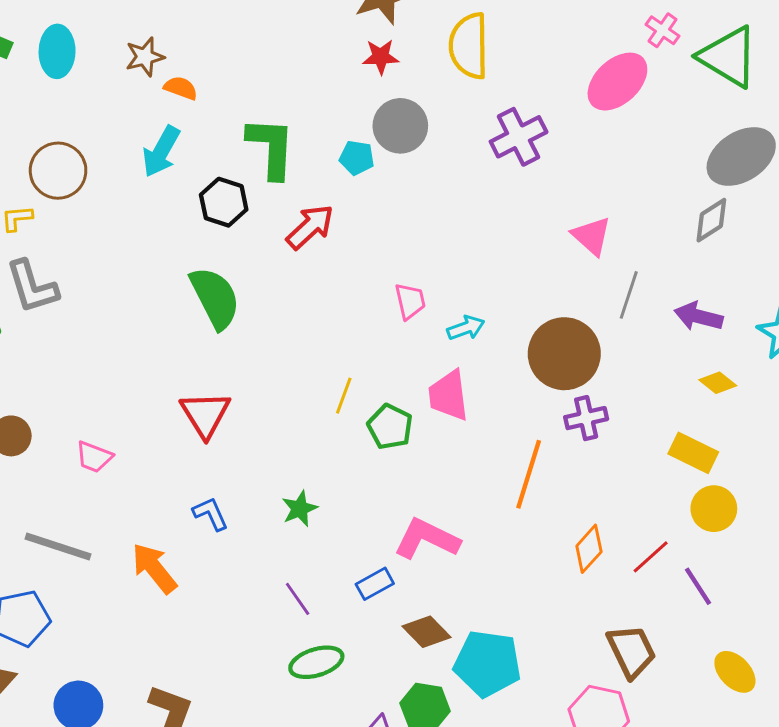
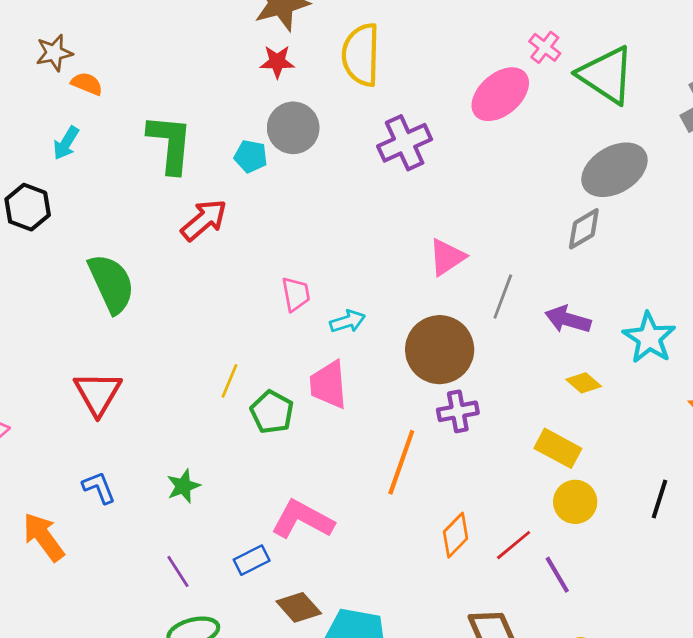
cyan arrow: (161, 152) -> (66, 143), size x0.7
black hexagon: (224, 202) -> (28, 207), moved
pink triangle: (592, 236) -> (447, 257), moved, turned 42

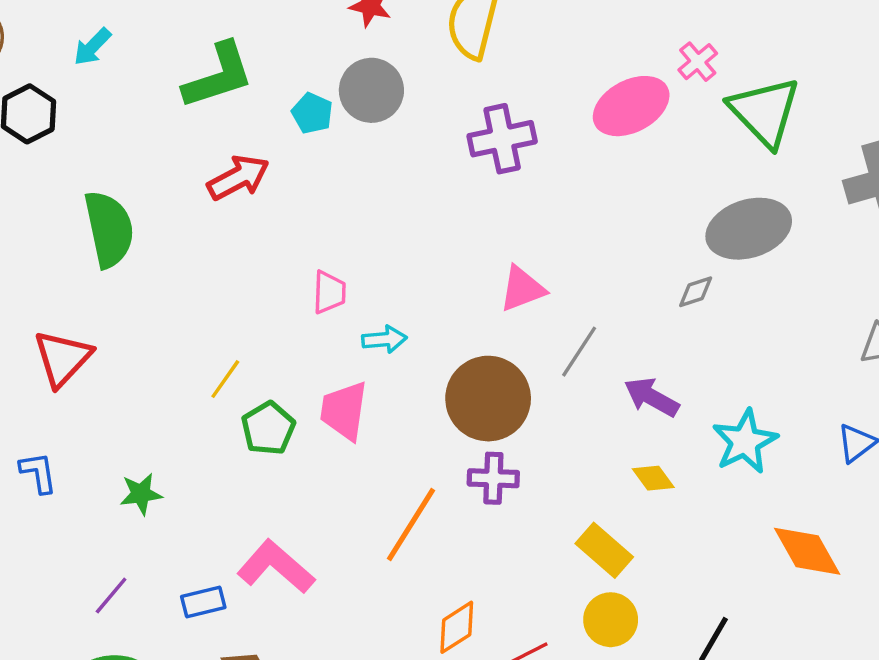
green L-shape: (170, 143) -> (218, 76), turned 54
gray diamond: (584, 229) -> (696, 292), size x0.7
purple line: (178, 571) -> (111, 596), turned 60

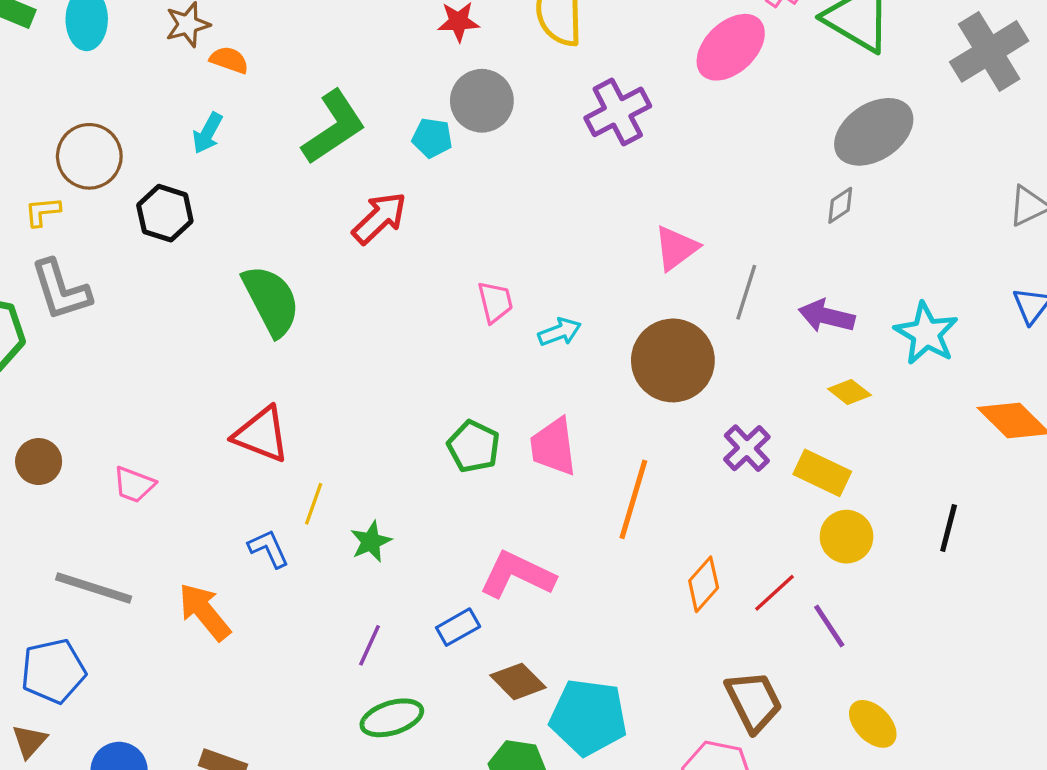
red triangle: (63, 358) -> (261, 434), turned -36
yellow line: (225, 379) -> (314, 504), moved
pink trapezoid: (344, 411) -> (553, 447), moved
purple cross: (493, 478) -> (747, 448), moved, turned -30

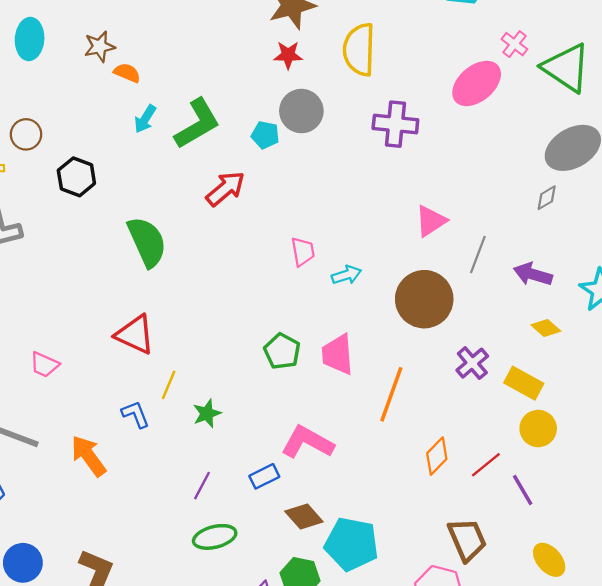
purple cross: (618, 112) -> (395, 124), turned 30
cyan arrow: (207, 133) -> (145, 119), moved
brown circle: (89, 156) -> (26, 134), size x0.7

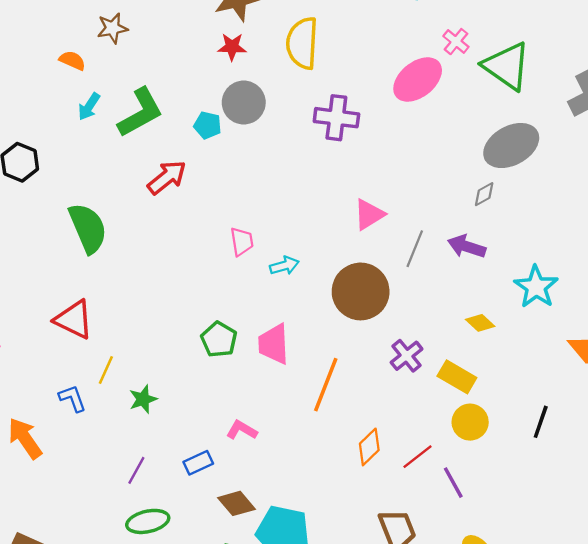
brown star: (100, 47) -> (112, 28), moved
purple arrow: (533, 274) -> (467, 247), moved
pink L-shape: (307, 442) -> (242, 430), size x0.6

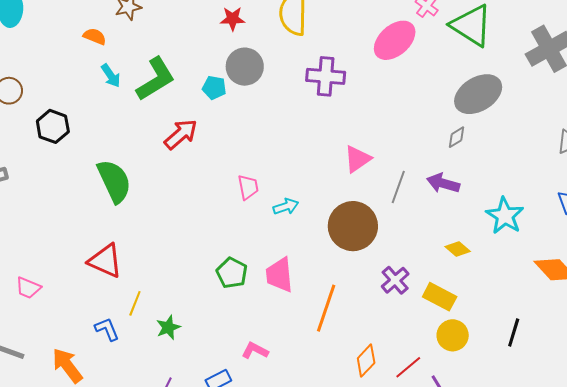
cyan arrow: (89, 107) -> (111, 76), turned -65

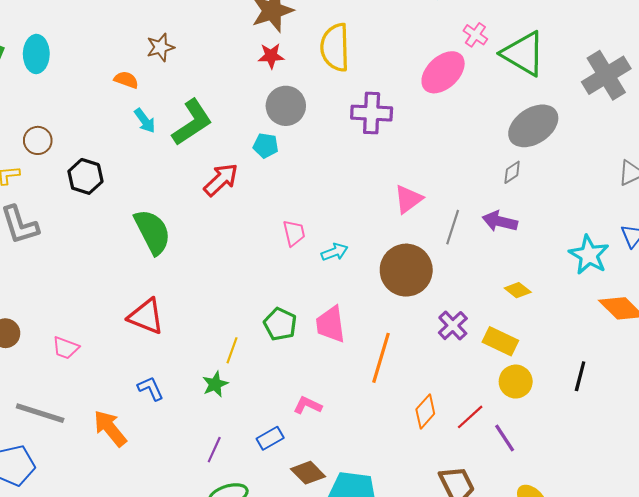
cyan pentagon: (214, 88) -> (266, 146), moved
cyan star: (505, 216) -> (589, 255), moved
yellow line: (135, 303) -> (232, 350), moved

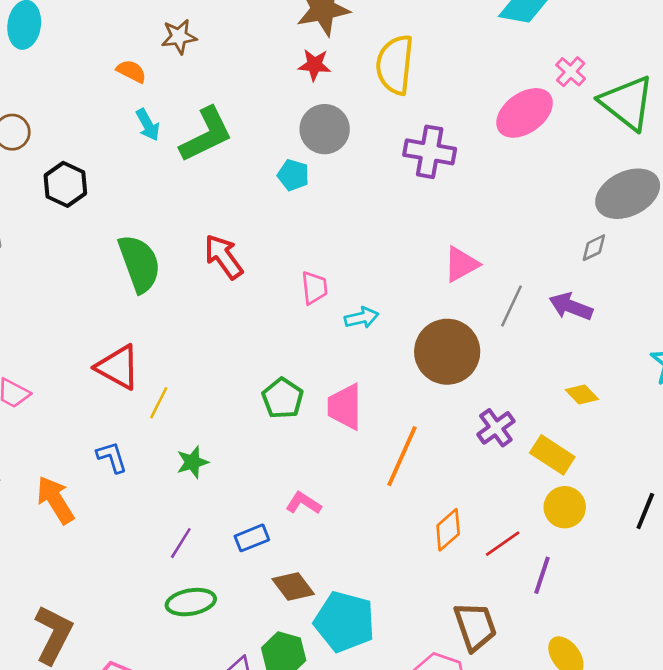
red arrow: (221, 180) -> (224, 257), moved, turned -90
yellow line: (232, 350) -> (159, 403), moved
purple line: (505, 438) -> (542, 575), turned 44

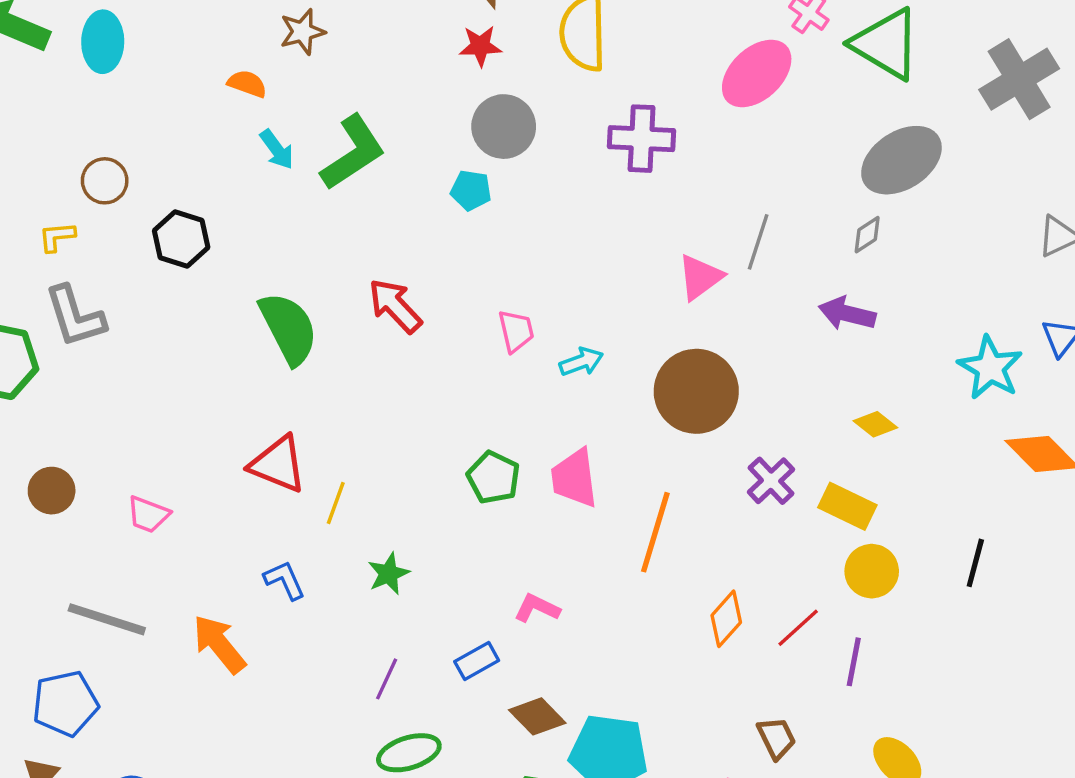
gray line: (512, 306) -> (758, 242), moved
brown trapezoid: (475, 626) -> (776, 738), size x0.7

